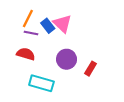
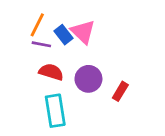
red semicircle: (26, 54) -> (51, 72), moved
cyan rectangle: (41, 83) -> (55, 111), turned 65

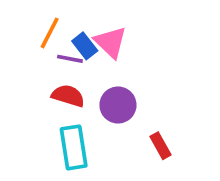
purple line: (41, 44) -> (70, 59), moved
red rectangle: (120, 91) -> (160, 146), moved, turned -60

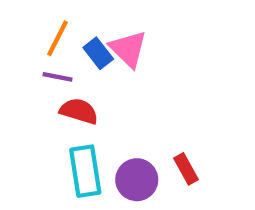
purple line: (70, 59) -> (57, 77), moved
purple circle: (118, 105) -> (137, 180), moved

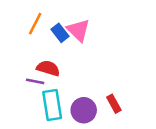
purple line: (57, 77) -> (35, 81), moved

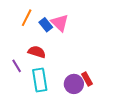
purple line: (35, 81) -> (17, 66), moved, turned 48
purple circle: (84, 110) -> (74, 84), moved

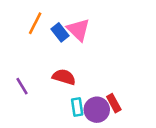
red semicircle: (37, 52) -> (64, 77), moved
cyan rectangle: (40, 80) -> (77, 107), moved, size x0.6

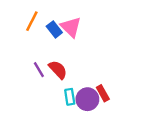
red semicircle: (64, 77) -> (58, 70), turned 30
purple line: (22, 86) -> (39, 70), moved

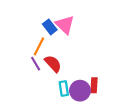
orange line: (32, 21) -> (39, 46), moved
red rectangle: (103, 93) -> (94, 85), turned 32

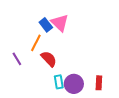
purple line: (36, 64) -> (17, 59), moved
red rectangle: (94, 85) -> (99, 83), moved

